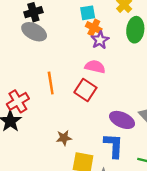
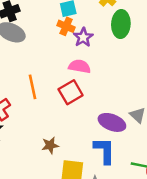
orange cross: (94, 28) -> (66, 26), moved
red square: (85, 90) -> (71, 92), turned 30

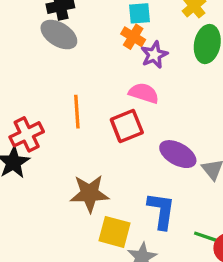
purple ellipse: (112, 122) -> (178, 154), moved
brown star: (50, 145) -> (89, 193), size x1.6

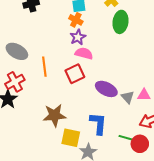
gray ellipse: (59, 35) -> (17, 51), moved
purple star: (154, 55) -> (78, 37), moved

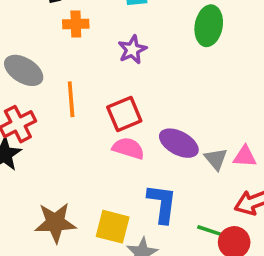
orange cross: (76, 20) -> (76, 24), moved, turned -32
pink semicircle: (84, 53) -> (128, 148), moved
brown star: (54, 115) -> (55, 223), moved

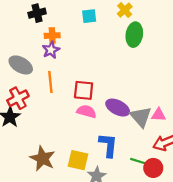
purple star: (132, 50) -> (51, 50), moved
red square: (124, 114) -> (84, 90), turned 30
gray triangle: (216, 159) -> (141, 117), size x1.5
brown star: (55, 223) -> (43, 158), turned 30

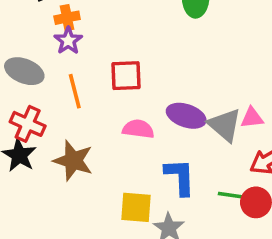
red square: (84, 90) -> (126, 76), moved
red cross: (18, 98) -> (28, 124), turned -30
brown star: (43, 158) -> (73, 161), moved

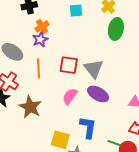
orange cross: (67, 18) -> (42, 27), turned -32
gray triangle: (225, 125) -> (94, 69), moved
pink semicircle: (138, 129) -> (70, 96), turned -72

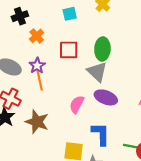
green ellipse: (116, 29) -> (102, 49), moved
purple star: (40, 39) -> (37, 66), moved
red square: (69, 65) -> (69, 50), moved

